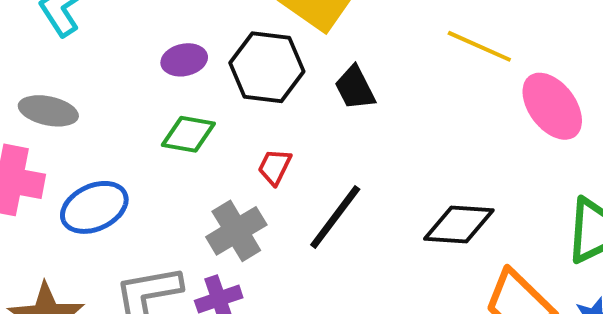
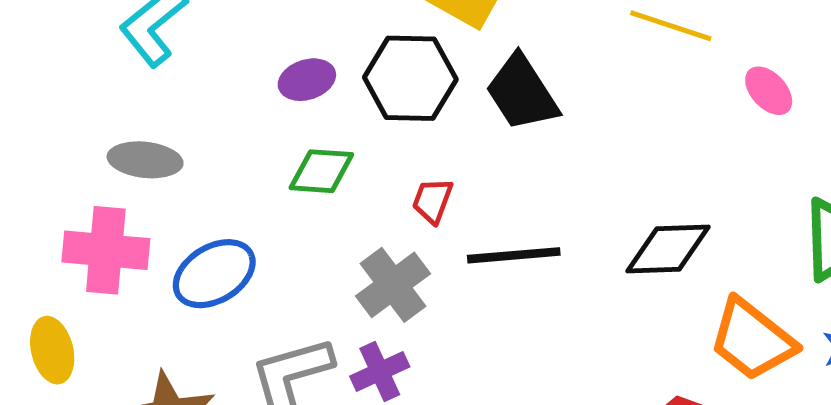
black trapezoid: (355, 88) -> (522, 93), size x1.4
pink ellipse: (552, 106) -> (769, 91), size x0.6
black line: (335, 217) -> (514, 255), turned 54

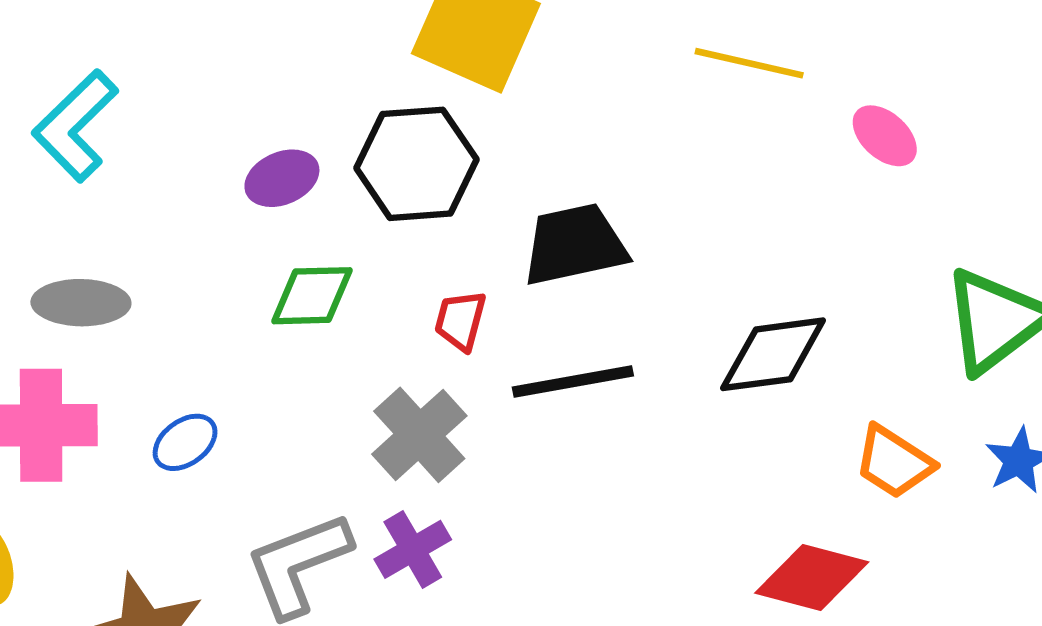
black trapezoid: (522, 93) -> (575, 245), moved, turned 116
blue ellipse: (214, 274) -> (185, 442), size x0.6
orange trapezoid: (752, 340) -> (894, 462), size x0.7

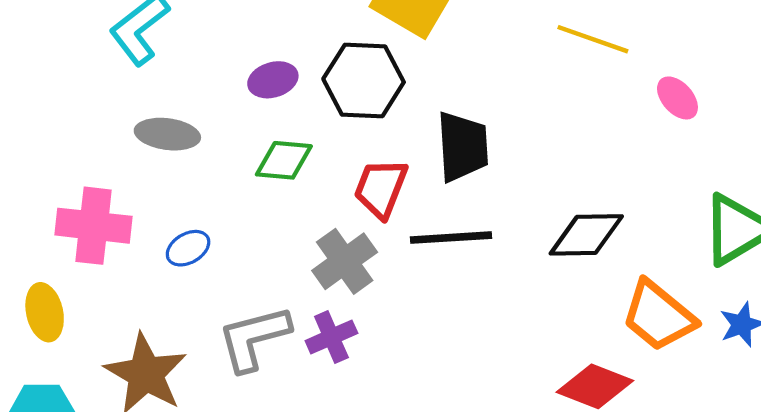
black trapezoid: (575, 245) -> (463, 147), turned 92
gray ellipse: (81, 303) -> (167, 134), moved
red trapezoid: (460, 320) -> (381, 188), size x1.5
orange trapezoid: (894, 462) -> (658, 316), size x1.4

